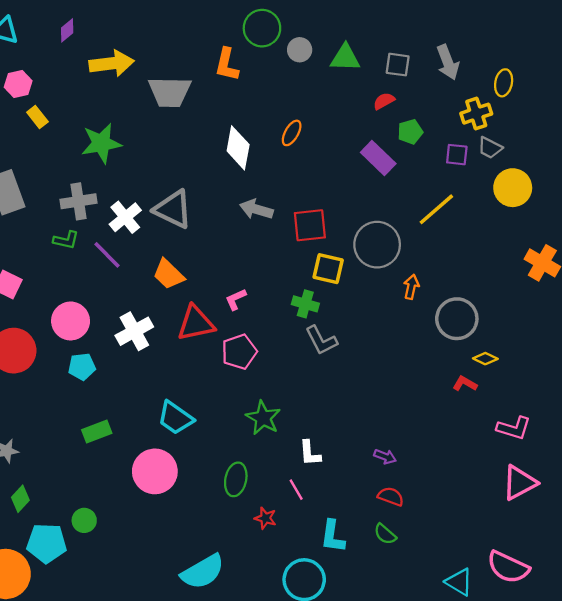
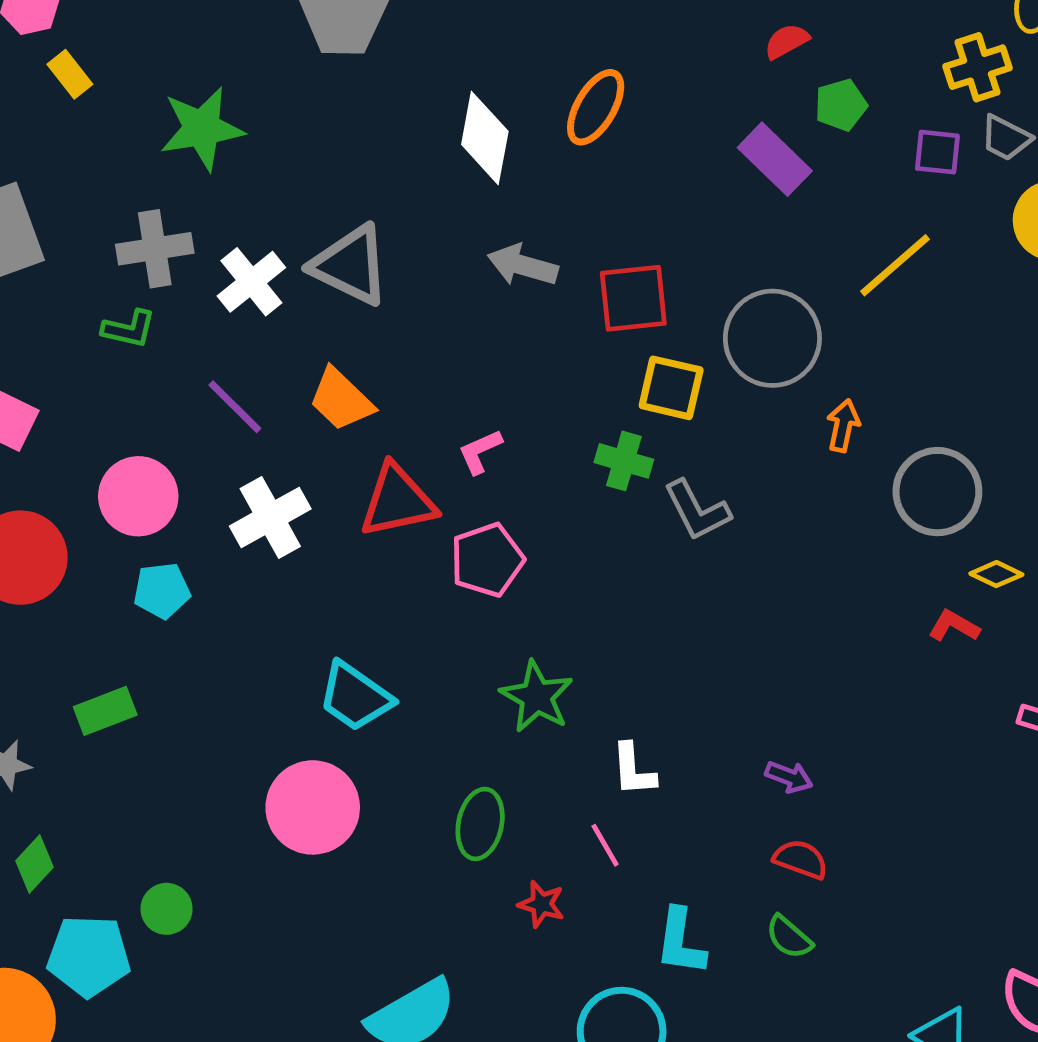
orange ellipse: (292, 133) -> (596, 107), size x1.4
purple line: (107, 255) -> (235, 407), moved
gray L-shape: (321, 340) -> (697, 510), moved
green rectangle: (97, 432) -> (105, 711), moved

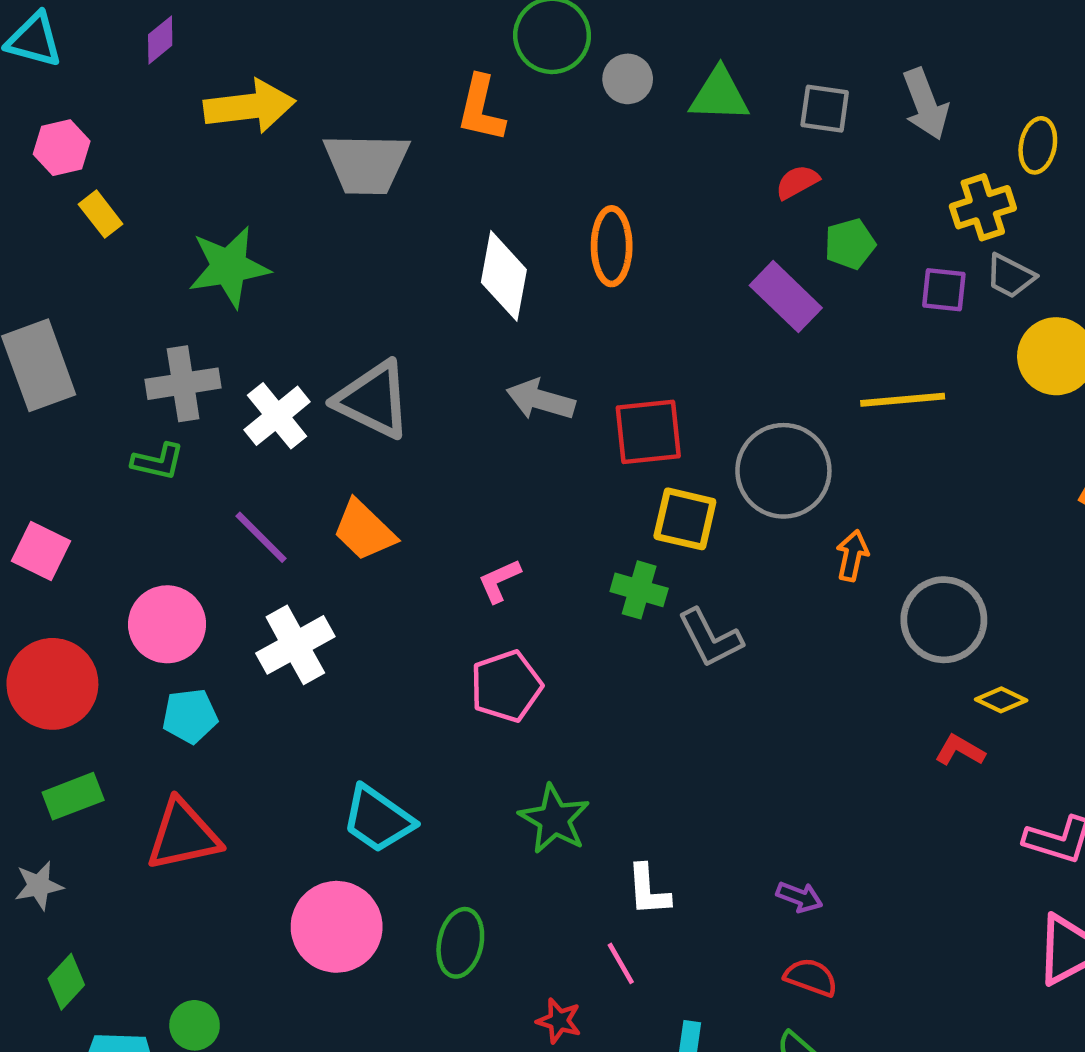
orange ellipse: (596, 107) -> (612, 246), turned -30
yellow line: (895, 265) -> (903, 400), turned 36
red triangle: (398, 501) -> (183, 835), moved
green rectangle: (105, 711) -> (73, 796), moved
green ellipse: (480, 824) -> (460, 943), moved

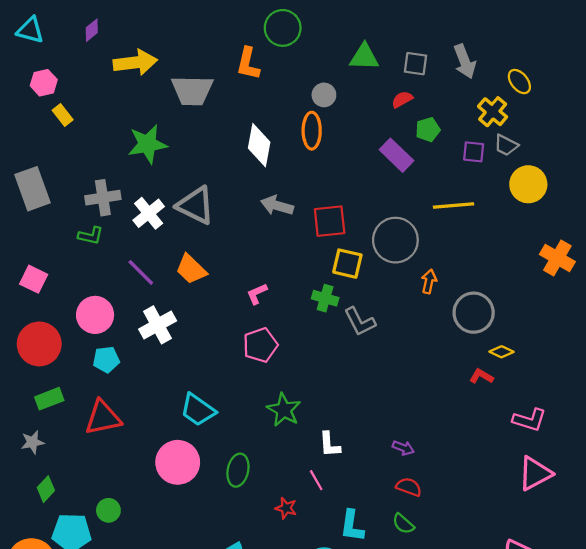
gray circle: (628, 79) -> (324, 95), moved
yellow ellipse: (1038, 145) -> (519, 82), turned -50
yellow cross: (983, 207) -> (493, 112), turned -32
green star: (229, 267) -> (148, 144), moved

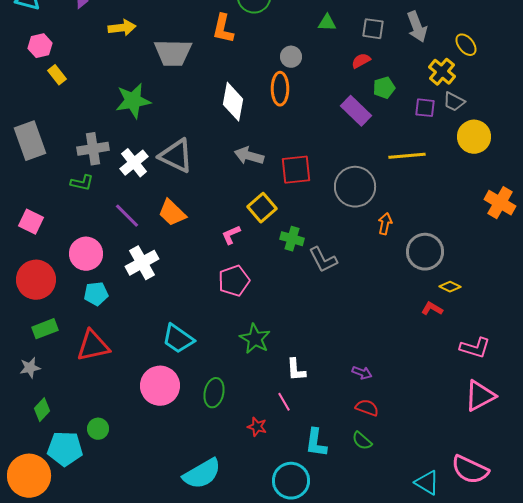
green triangle: (364, 57) -> (327, 23), size x0.7
yellow arrow: (135, 63) -> (122, 28), size x0.7
yellow square: (347, 264) -> (262, 208), moved, turned 36

